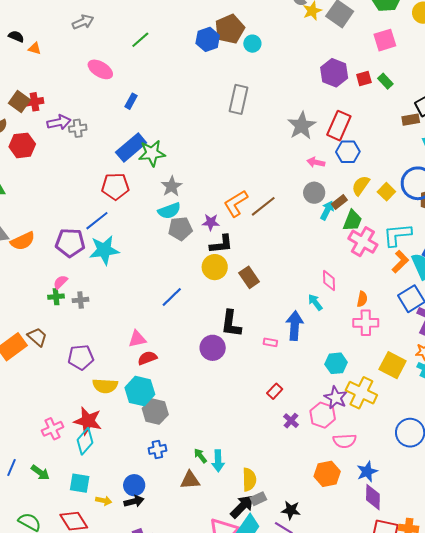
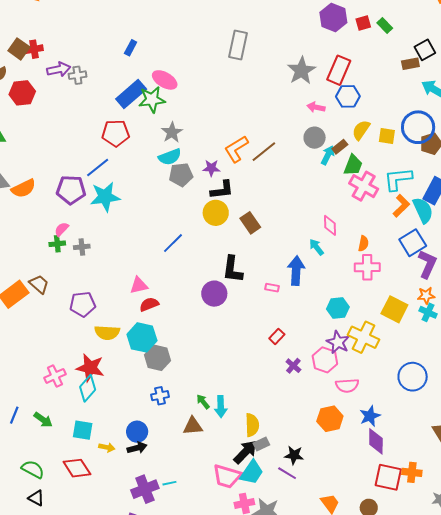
pink ellipse: (100, 69) -> (165, 80), moved
yellow square: (386, 192) -> (387, 136), turned -36

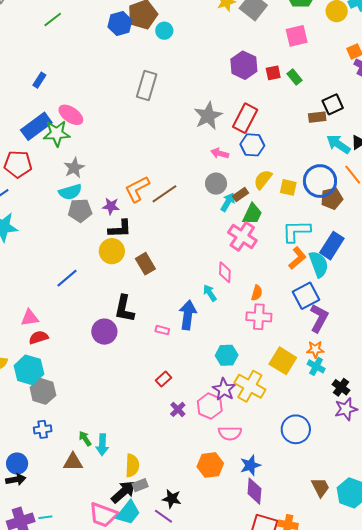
pink cross: (364, 186) -> (242, 236), moved

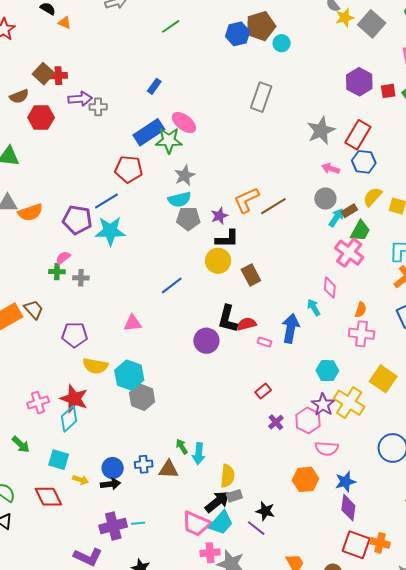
purple star: (111, 206) -> (219, 216), turned -30
red semicircle: (39, 337) -> (247, 324), moved
blue cross: (43, 429) -> (144, 464), moved

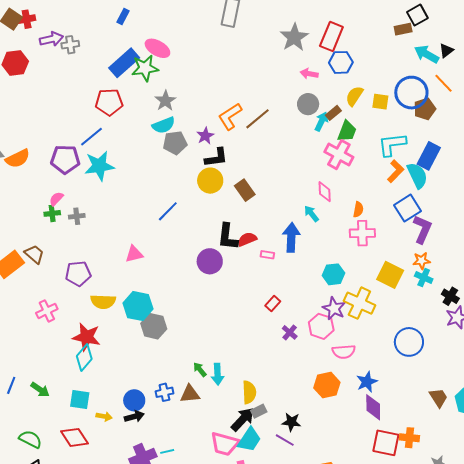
pink cross: (38, 403) -> (47, 311), moved

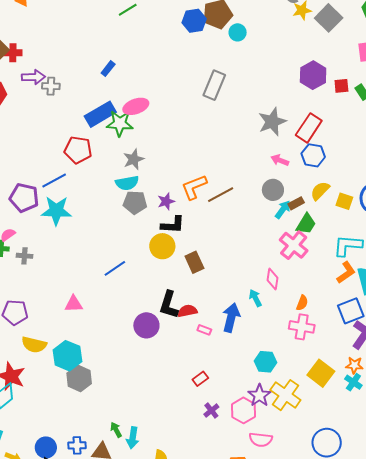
pink ellipse: (157, 48) -> (136, 106), turned -60

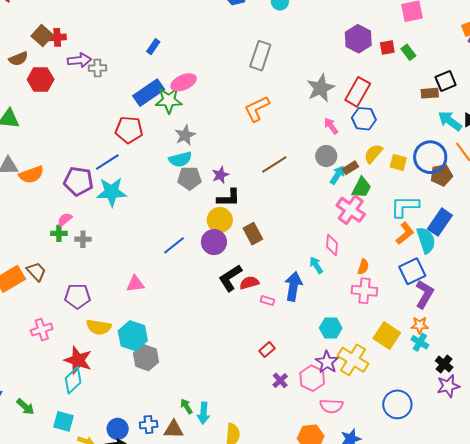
pink arrow: (280, 160) -> (331, 126), turned 36
orange L-shape: (194, 187) -> (257, 109), moved
black L-shape: (169, 305) -> (230, 278), turned 44
purple circle: (146, 325) -> (214, 242), moved

